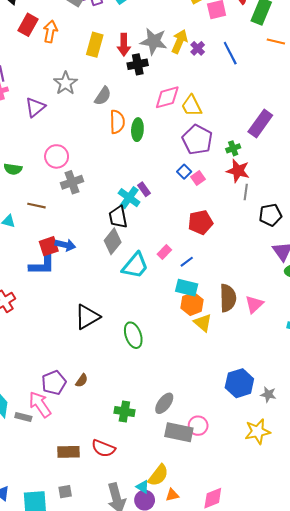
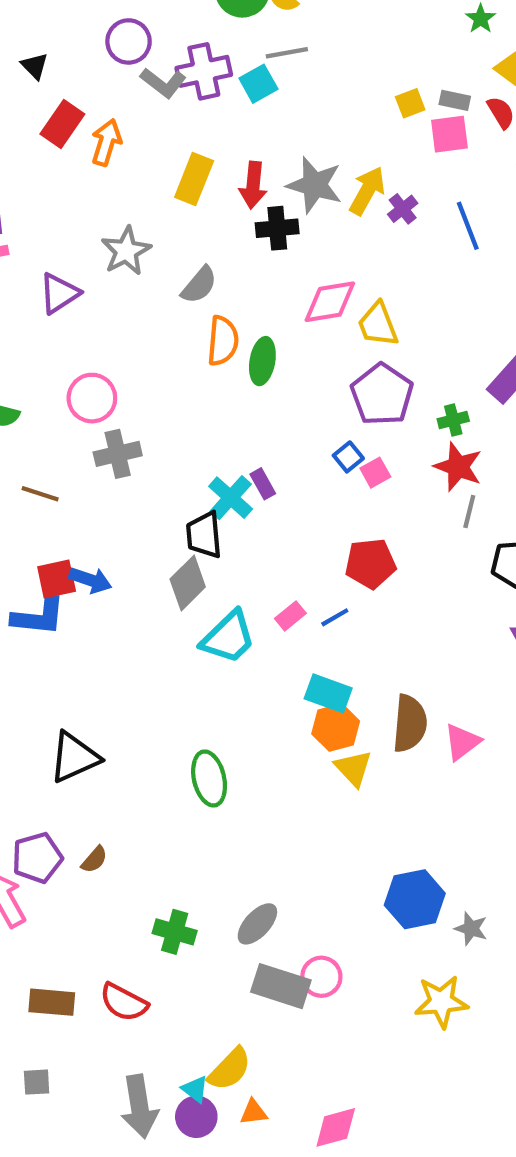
blue line: (187, 262) -> (335, 617), moved
black triangle: (87, 317) -> (74, 757), moved

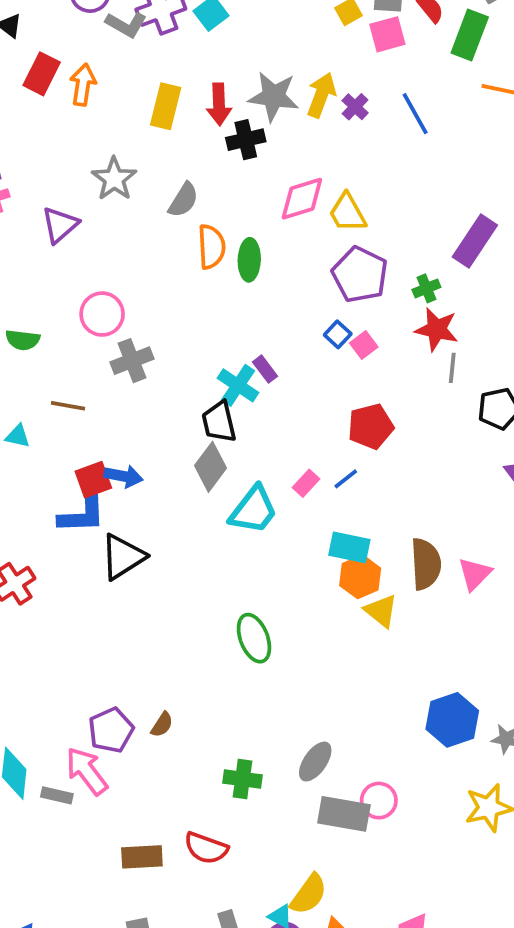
black triangle: (74, 757) -> (123, 557), moved

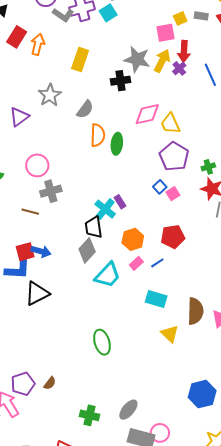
pink square: (387, 34) -> (166, 33), moved
red arrow: (219, 104) -> (184, 51), moved
brown line: (68, 406) -> (30, 212), moved
orange hexagon: (360, 577) -> (133, 239), moved

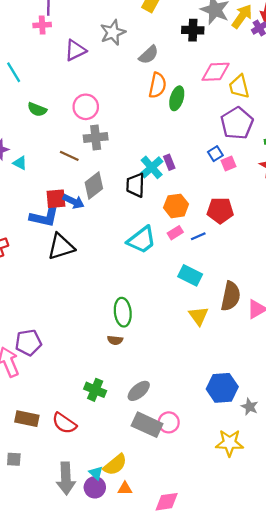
gray diamond: (87, 250) -> (94, 185), moved
brown semicircle: (50, 383) -> (115, 340), moved, turned 48

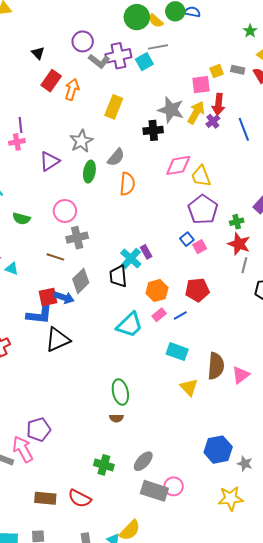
green ellipse: (177, 98) -> (89, 172), moved

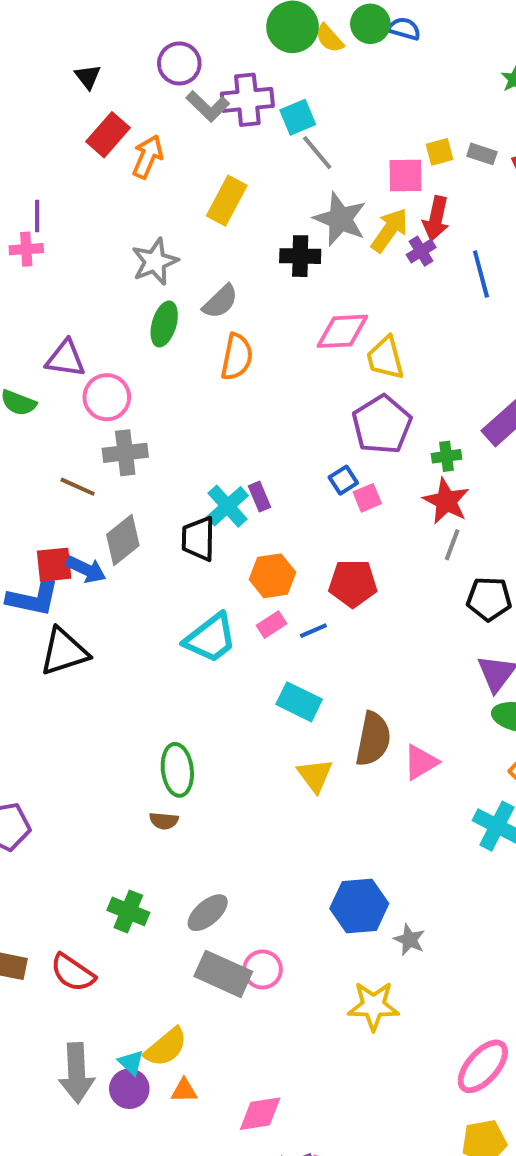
gray line: (158, 47) -> (317, 153), moved, turned 54
purple triangle: (49, 161) -> (66, 359), moved, turned 35

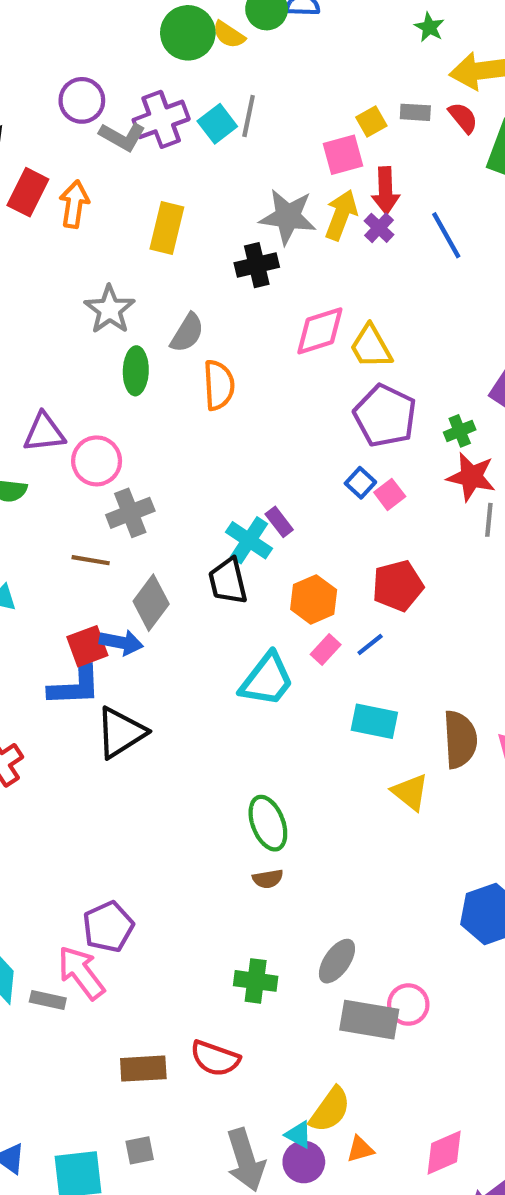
gray line: (317, 153) -> (249, 116), moved, turned 66

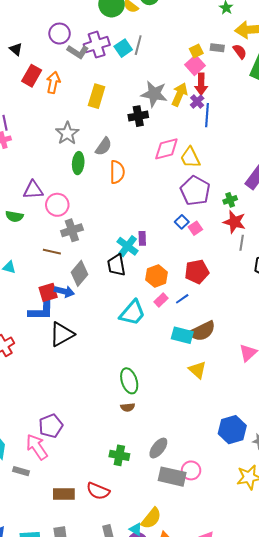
pink square: (343, 155) -> (195, 65), moved, turned -30
blue line: (446, 235) -> (207, 115), moved, turned 30
purple rectangle: (279, 522) -> (142, 238), turned 32
brown semicircle: (460, 739) -> (202, 331), moved, turned 64
gray rectangle: (48, 1000) -> (21, 471), moved

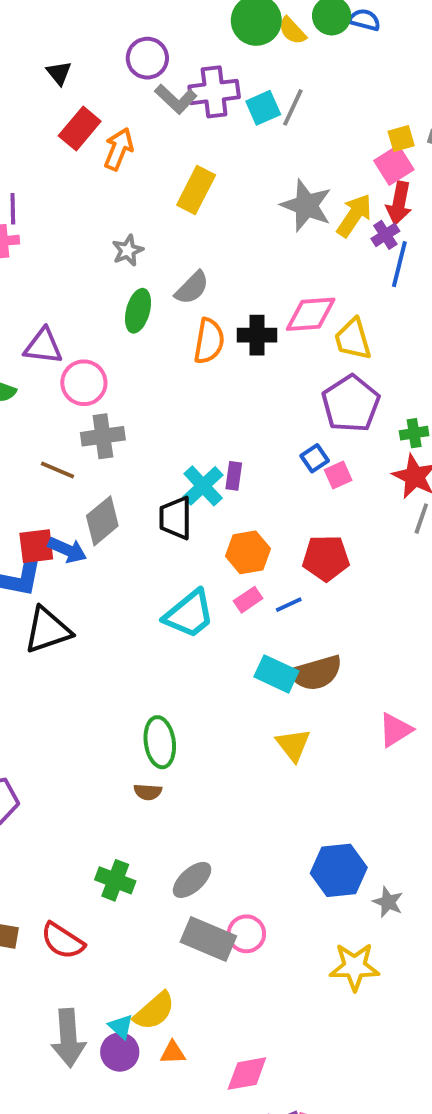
black cross: (138, 116) -> (257, 335), moved
gray star: (67, 133) -> (128, 250), size x0.7

